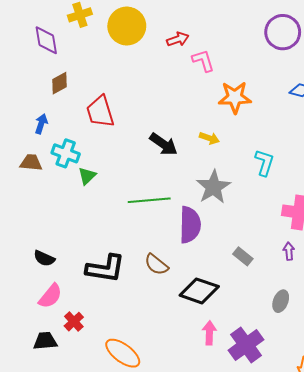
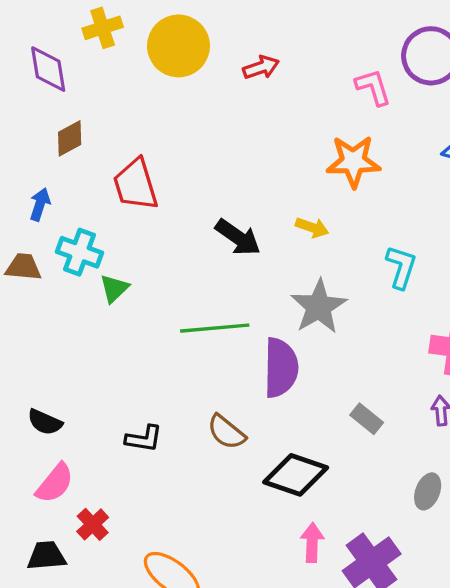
pink L-shape: (203, 61) -> (373, 87), moved
black L-shape: (105, 269) -> (144, 439), size x0.6

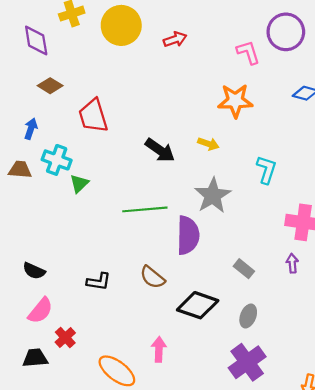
brown diamond: (70, 138) -> (50, 86), turned 60
gray ellipse: (428, 491) -> (248, 316), moved
pink arrow: (312, 543) -> (159, 349), moved

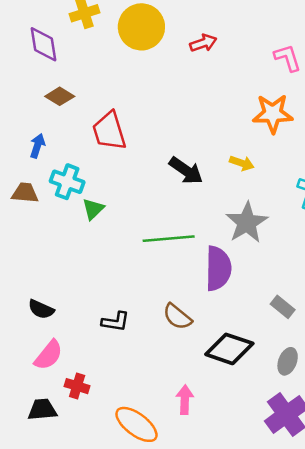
red cross: (65, 338) -> (77, 386), turned -30

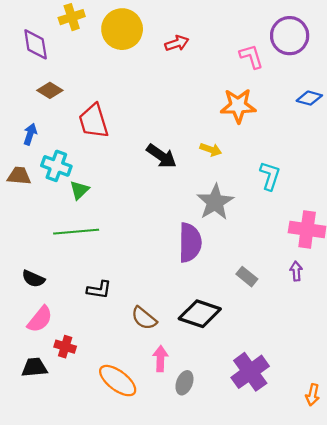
green line: (169, 239) -> (76, 232), moved
brown semicircle: (177, 317) -> (144, 318), moved
gray ellipse: (288, 361) -> (184, 383), moved

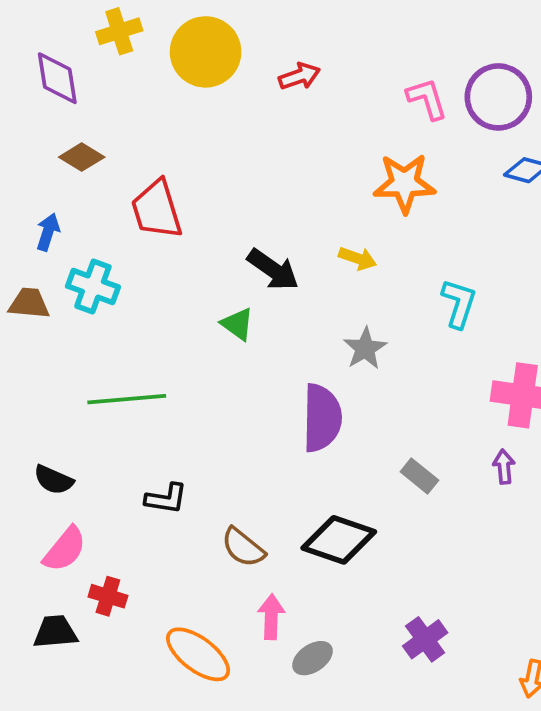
purple circle: (290, 36) -> (498, 97), moved
green triangle: (79, 190) -> (237, 324), moved, turned -40
gray star: (215, 202) -> (365, 348), size x0.7
purple cross: (250, 372) -> (425, 639), size x0.7
gray ellipse: (184, 383) -> (313, 658), turned 35

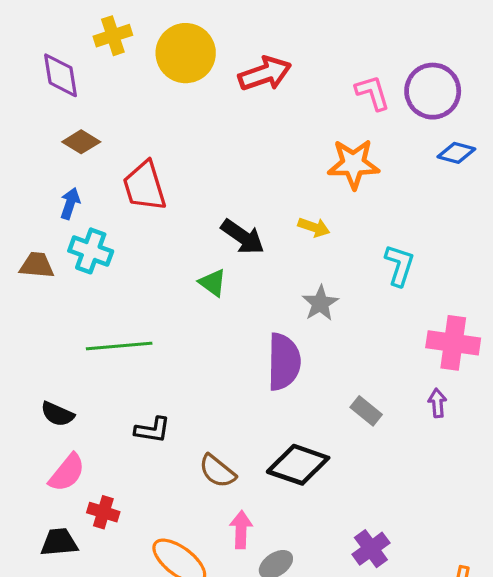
red arrow: (299, 76) -> (265, 74), size x1.5
blue arrow: (48, 232) -> (70, 203), moved

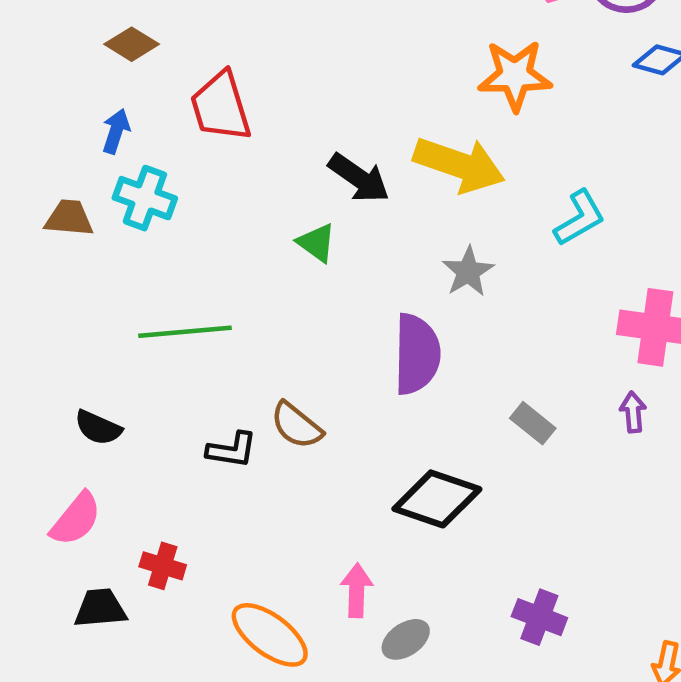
yellow arrow: (314, 227) -> (459, 165), size x2.0
cyan L-shape: (399, 265) -> (580, 218), turned 42
brown semicircle: (217, 471) -> (296, 425), moved
pink semicircle: (67, 473) -> (76, 519), moved
purple cross: (371, 549) -> (539, 617), turned -33

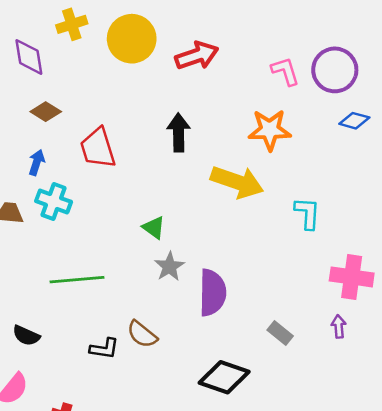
black arrow: (359, 178) -> (179, 132), moved, turned -126
cyan L-shape: (580, 218) -> (307, 213), turned -56
gray star: (468, 272) -> (169, 267), moved

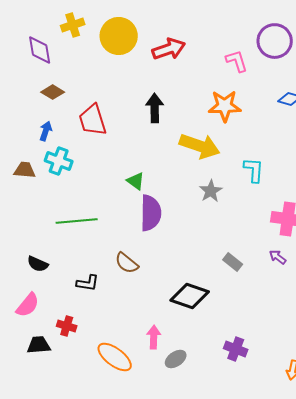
purple circle: (335, 70) -> (275, 41), moved
gray star: (169, 267) -> (211, 191), moved
purple semicircle: (212, 293) -> (151, 213), moved
purple arrow: (339, 326) -> (278, 257), turned -48
black L-shape: (104, 349) -> (88, 283), moved

